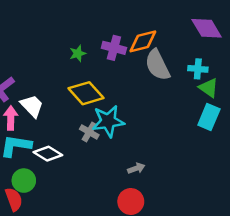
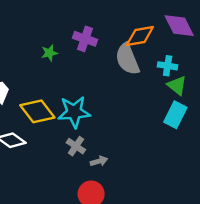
orange diamond: (143, 41) -> (140, 36), moved
green star: (78, 53) -> (49, 53), moved
yellow diamond: (86, 93) -> (37, 111), moved
gray cross: (89, 132) -> (76, 146), moved

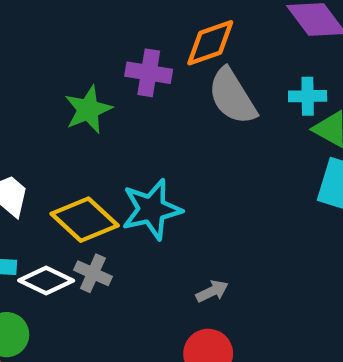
orange diamond: (140, 36) -> (210, 43), moved
green star: (49, 53) -> (88, 110), size x1.5
gray cross: (76, 146) -> (93, 273), moved

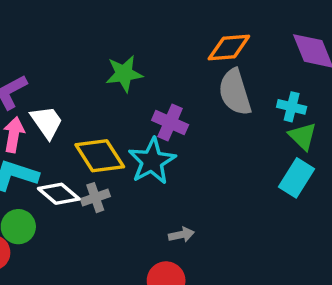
purple cross: (149, 73) -> (170, 122), moved
cyan star: (152, 209) -> (152, 161), turned -30
gray cross: (93, 273) -> (95, 198), turned 32

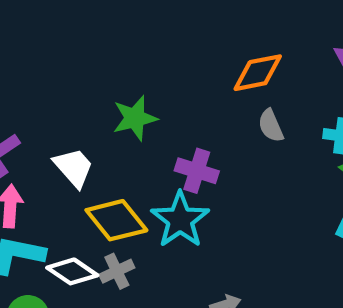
gray semicircle: (235, 92) -> (271, 126), size x0.6
white trapezoid: (47, 122) -> (74, 167), moved

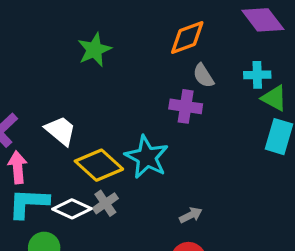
green star: (135, 118) -> (94, 50), moved
purple cross: (197, 171) -> (186, 106), moved

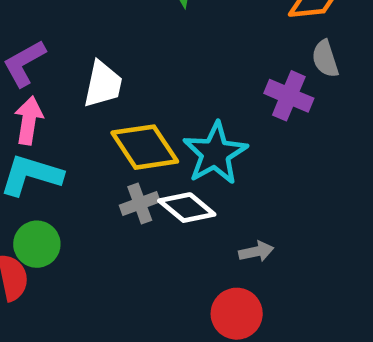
white trapezoid: (60, 131) -> (103, 84), turned 48
white diamond: (72, 209) -> (187, 208), moved

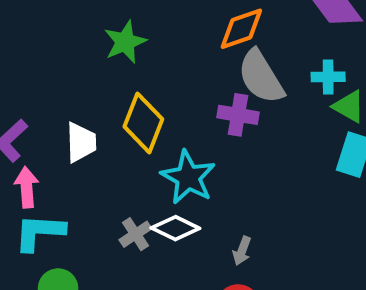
gray semicircle: (325, 59) -> (261, 77), size x1.8
yellow diamond: (145, 147) -> (143, 123), moved, turned 68
gray arrow: (256, 251) -> (242, 251), turned 136

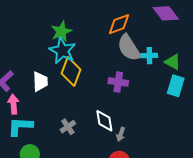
cyan cross: (328, 77) -> (149, 56), moved
purple cross: (238, 115) -> (118, 82), moved
cyan star: (188, 177) -> (62, 51), moved
white diamond: (175, 228) -> (104, 121), moved, turned 55

